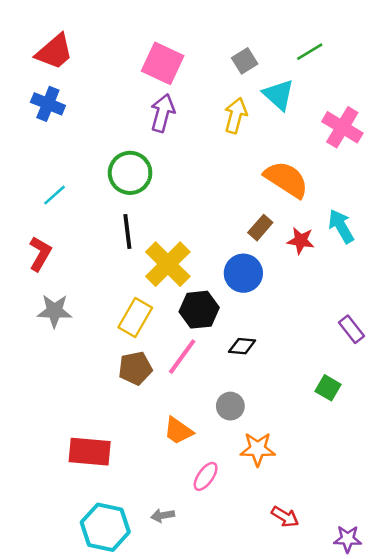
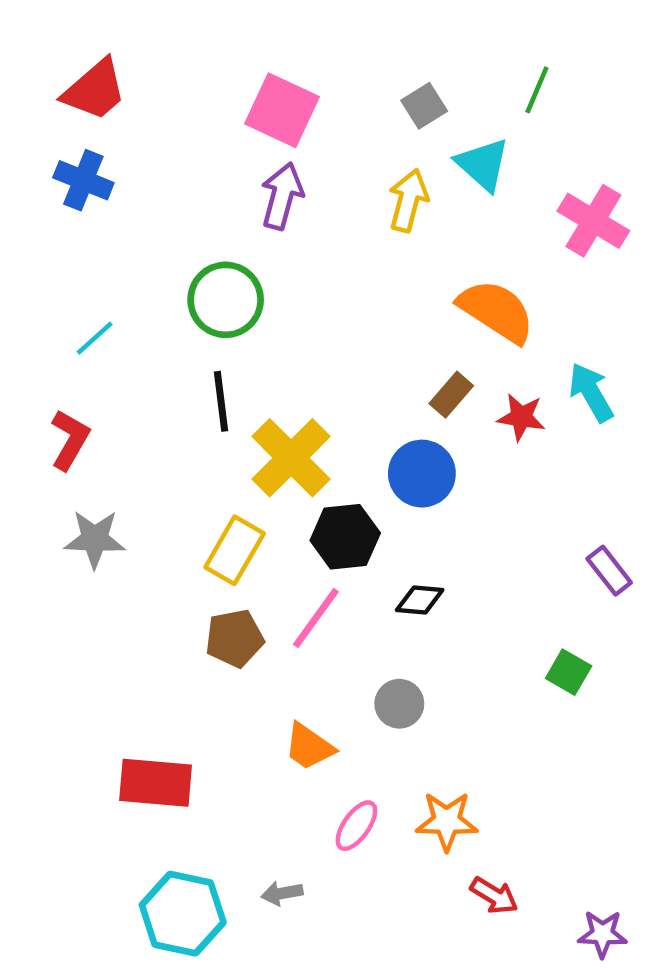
green line: (310, 52) -> (537, 90), turned -36
orange star: (258, 449) -> (447, 821), moved

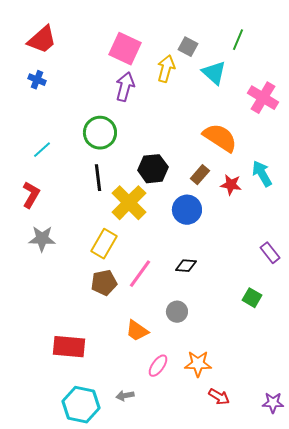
gray square: (424, 106) -> (188, 47), turned -30
blue cross: (83, 180) -> (37, 80), size x0.7
yellow arrow: (408, 201) -> (166, 69), moved
black hexagon: (345, 537) -> (153, 169), moved
purple star: (602, 934) -> (273, 403), moved

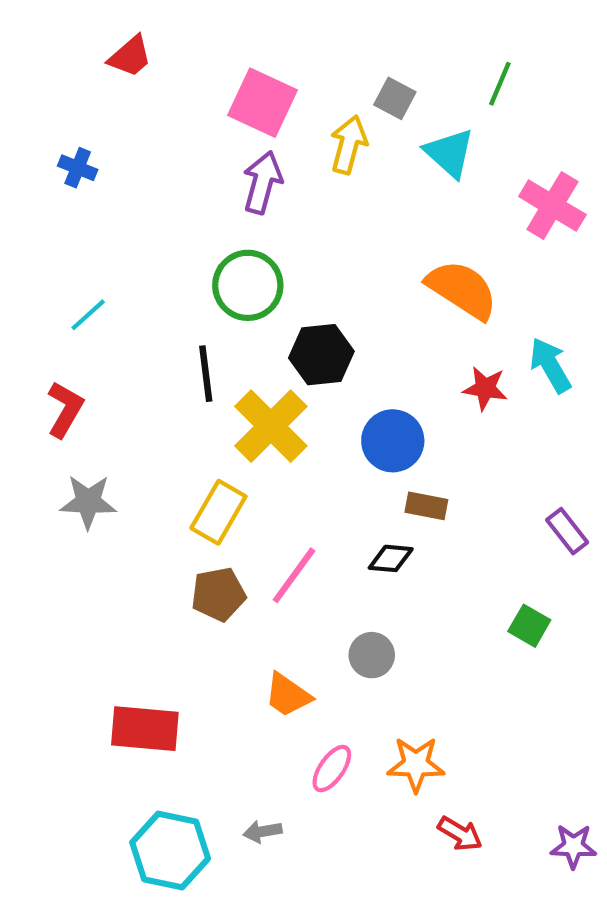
red trapezoid: (42, 40) -> (130, 56), moved, size x0.7
green circle: (100, 133) -> (248, 285), moved
brown rectangle: (200, 175) -> (426, 506), moved, turned 60

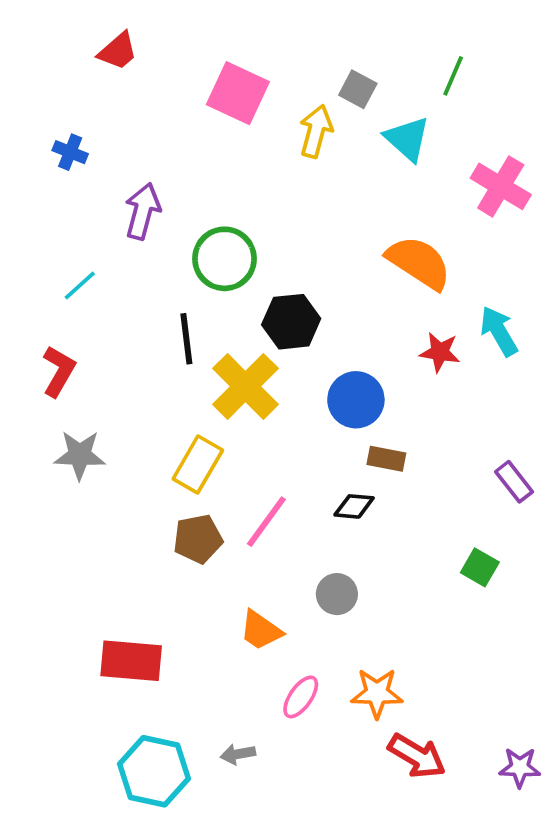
purple arrow: (263, 182) -> (143, 211), moved
red arrow: (460, 834) -> (417, 756), size x1.4

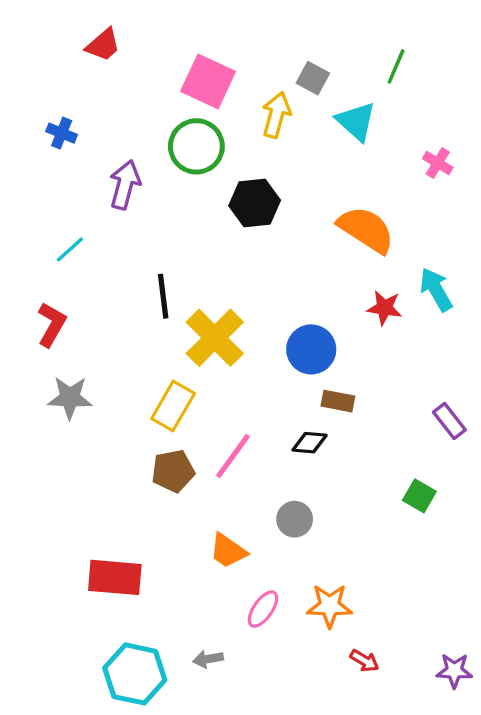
pink cross: (501, 186) -> (438, 163), size x0.6
green circle: (224, 259) -> (196, 146), moved
black hexagon: (291, 322) -> (255, 203), moved
red arrow: (417, 756) -> (364, 661), size x0.6

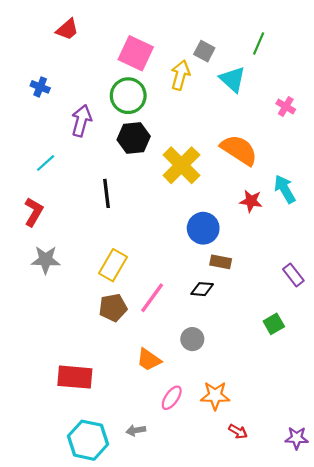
black hexagon: (255, 203) -> (134, 138), moved
yellow cross: (215, 338) -> (181, 165), moved
green square: (419, 496) -> (274, 324), turned 30

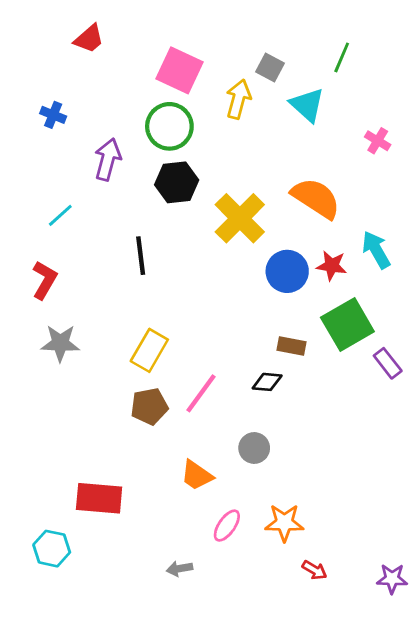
blue circle: (203, 228) -> (287, 271), moved
green square: (274, 324) -> (347, 325), moved, size x1.8
cyan hexagon: (88, 440) -> (52, 549), moved, size x0.7

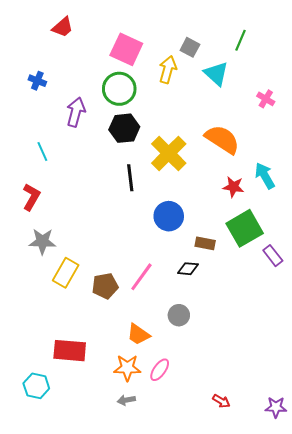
cyan line: (60, 215) -> (42, 151), turned -72
black line: (141, 256) -> (130, 178), moved
blue circle: (287, 271) -> (169, 216), moved
yellow rectangle: (149, 350) -> (66, 273), moved
orange star: (284, 523) -> (127, 368), moved

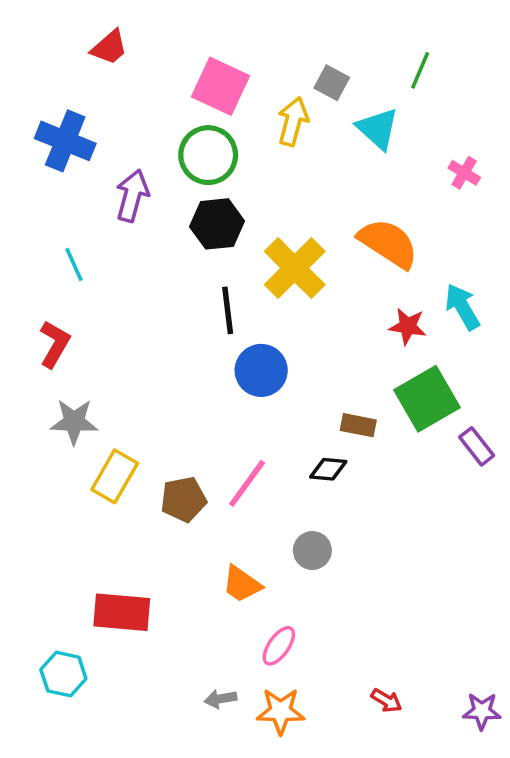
blue cross: (37, 81) -> (65, 141), size x1.8
blue circle: (169, 216) -> (261, 370), moved
orange star: (127, 368) -> (281, 711), moved

